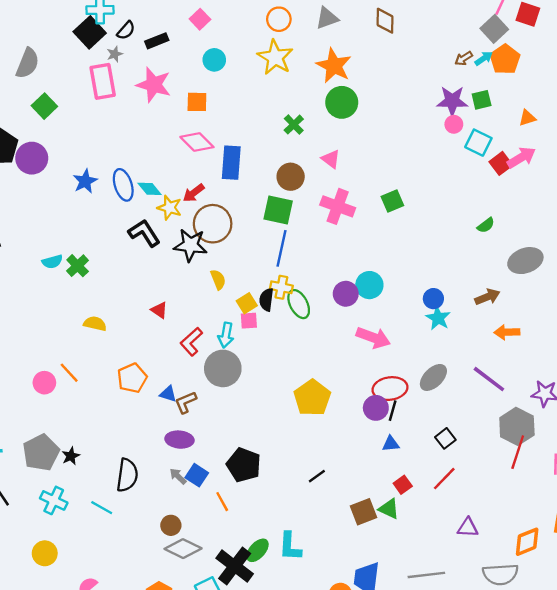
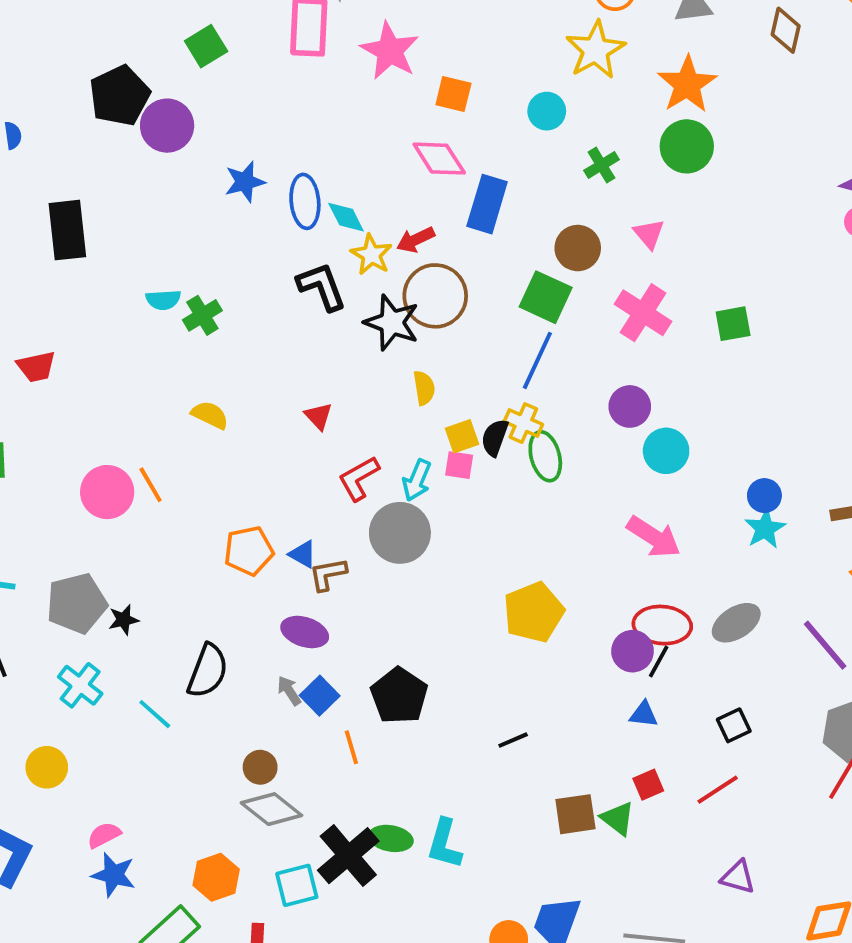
cyan circle: (214, 60) -> (547, 111), moved
purple circle: (346, 294) -> (630, 406), moved
orange pentagon: (132, 378) -> (249, 551), moved
pink circle: (44, 383) -> (107, 492), size x1.4
green ellipse: (257, 550) -> (391, 838), turned 45

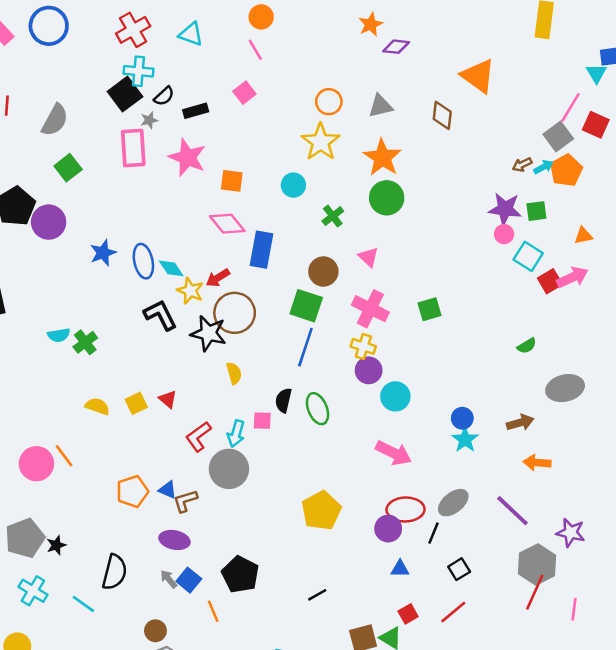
yellow cross: (523, 423) -> (363, 346), moved
yellow square: (462, 436) -> (136, 403), moved
black line: (659, 662) -> (433, 533), moved

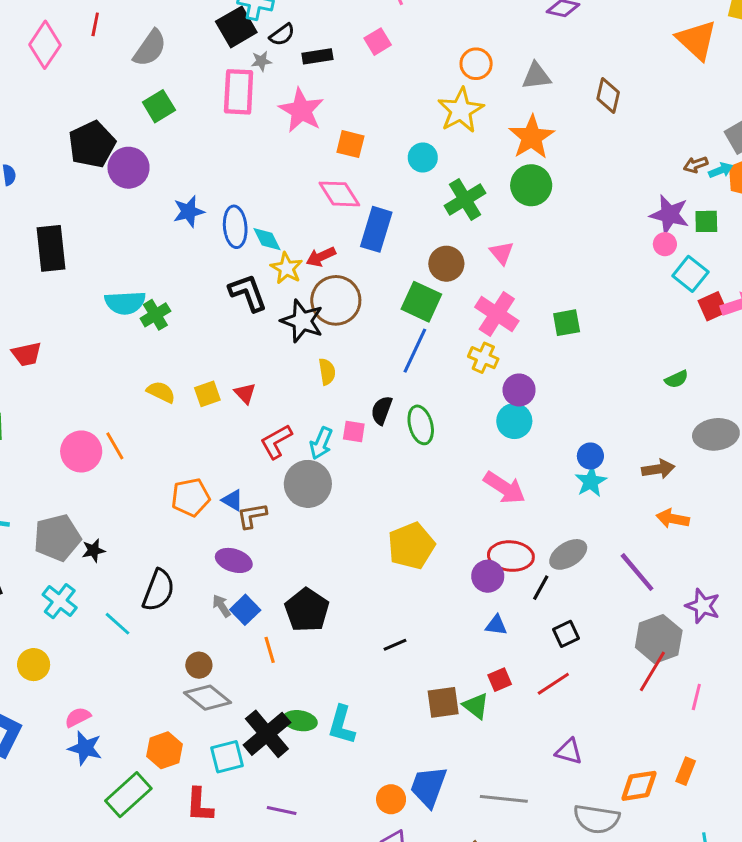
orange triangle: (478, 76) -> (697, 40), moved
green cross: (333, 216) -> (465, 199), size x1.5
cyan semicircle: (59, 335) -> (125, 303), size x1.5
purple circle: (369, 370) -> (519, 390), moved

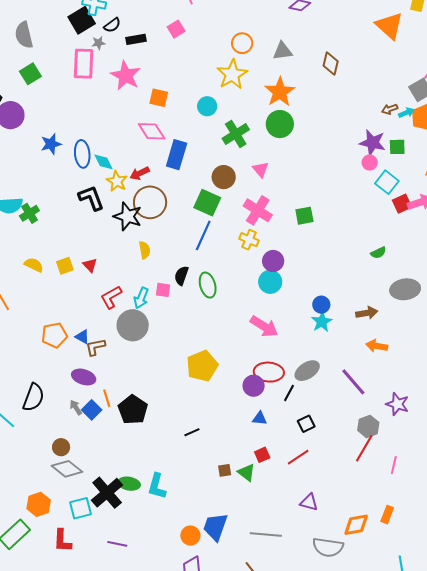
gray semicircle: (150, 48) -> (24, 35), turned 132
gray hexagon: (659, 639) -> (368, 426), size x0.7
orange line: (270, 650) -> (107, 398), moved
brown square: (443, 702) -> (225, 470), size x0.6

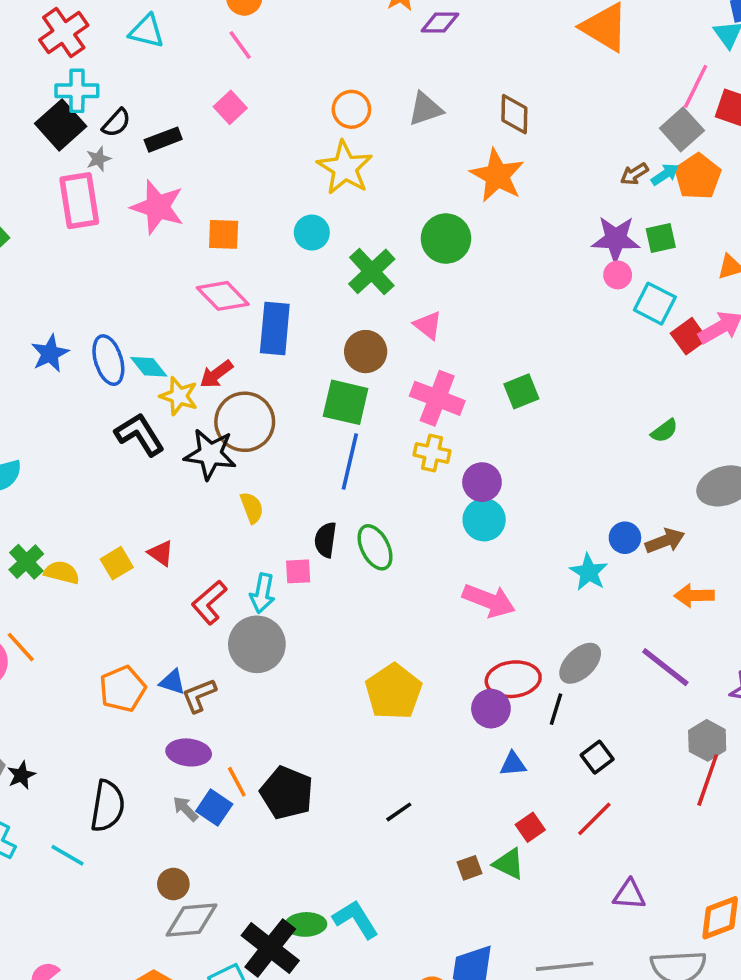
orange star: (280, 92) -> (497, 175), moved
green cross: (29, 213) -> (26, 562), moved
blue circle: (321, 305) -> (625, 538), moved
gray diamond: (67, 469) -> (192, 920), turned -32
cyan L-shape: (157, 486) -> (356, 919), turned 144

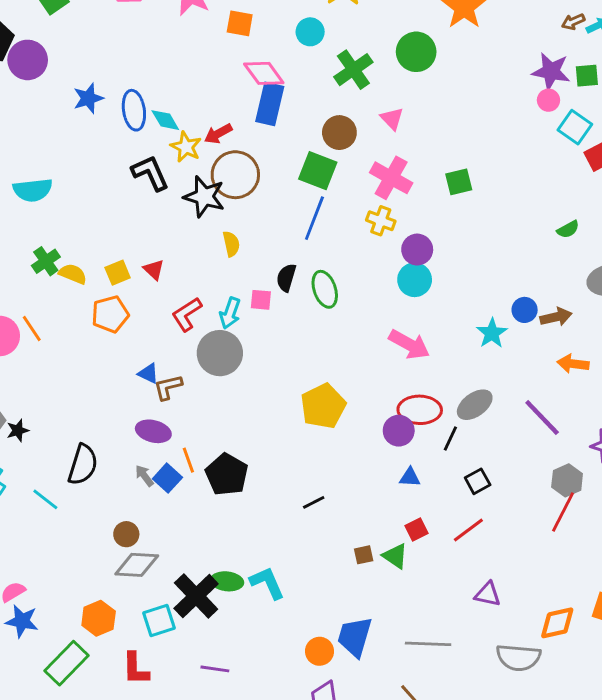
pink diamond: (223, 296) -> (264, 73), moved
orange pentagon: (123, 689) -> (110, 314), moved

